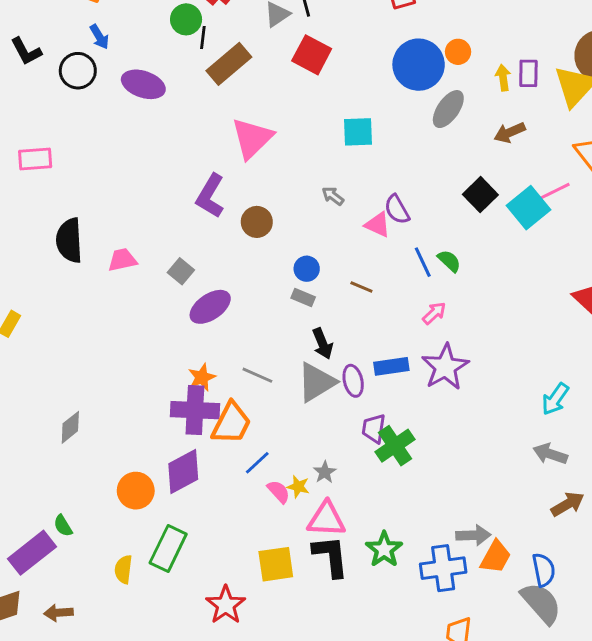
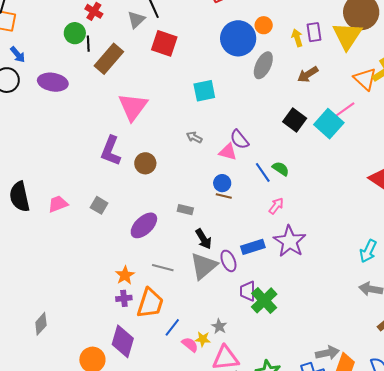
blue circle: (307, 269) -> (222, 183), moved
purple ellipse: (210, 307) -> (144, 225), moved
purple cross: (195, 410) -> (124, 298), size x0.5
purple diamond: (183, 471) -> (123, 341), turned -36

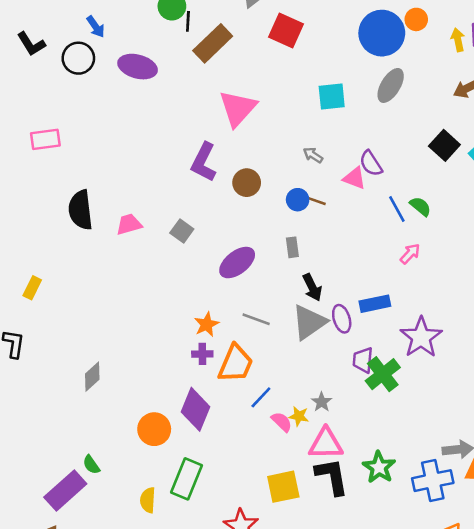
gray ellipse: (263, 65) -> (391, 85), moved
blue circle: (222, 183) -> (298, 200), moved
brown line: (224, 196) -> (316, 201), moved
gray rectangle: (185, 210) -> (292, 247), turned 63
purple star: (290, 241) -> (421, 337), moved

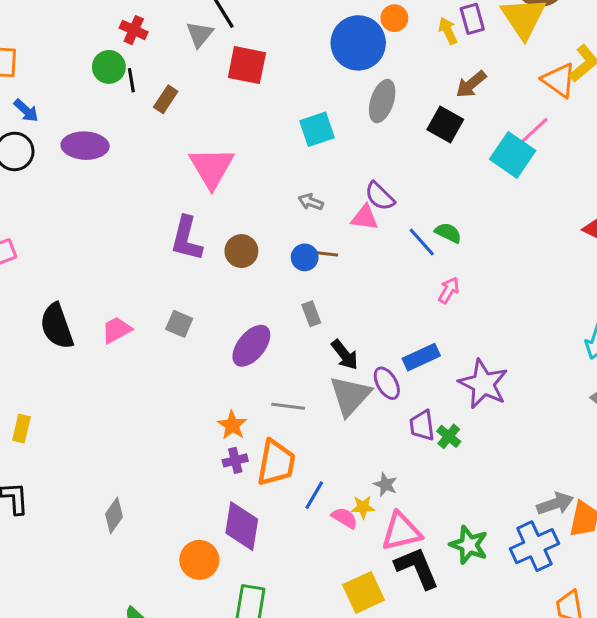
brown rectangle: (213, 43) -> (166, 99), size x0.6
black square: (444, 145) -> (445, 124), moved
green cross: (383, 374) -> (449, 436), size x0.6

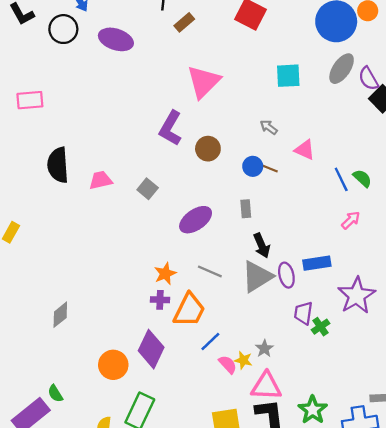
purple semicircle: (380, 196) -> (368, 79), moved

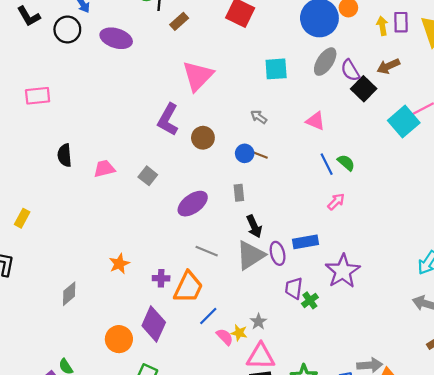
pink triangle: (305, 150) -> (315, 121), moved
black semicircle: (58, 165) -> (65, 155), size x0.7
orange star: (165, 274) -> (119, 264), moved

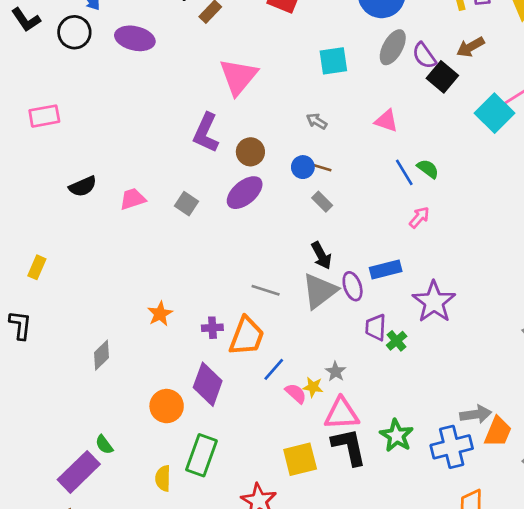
black semicircle: (65, 155) -> (83, 186), turned -105
gray rectangle: (239, 193) -> (322, 202), moved, turned -35
purple ellipse: (193, 204) -> (245, 193), moved

